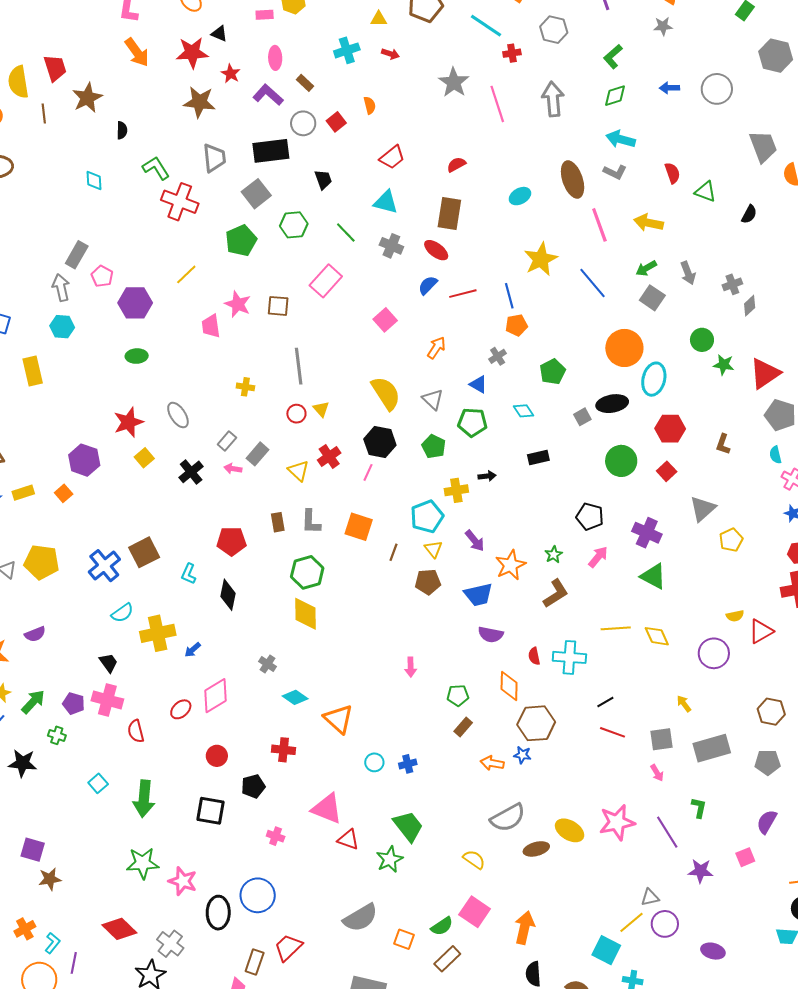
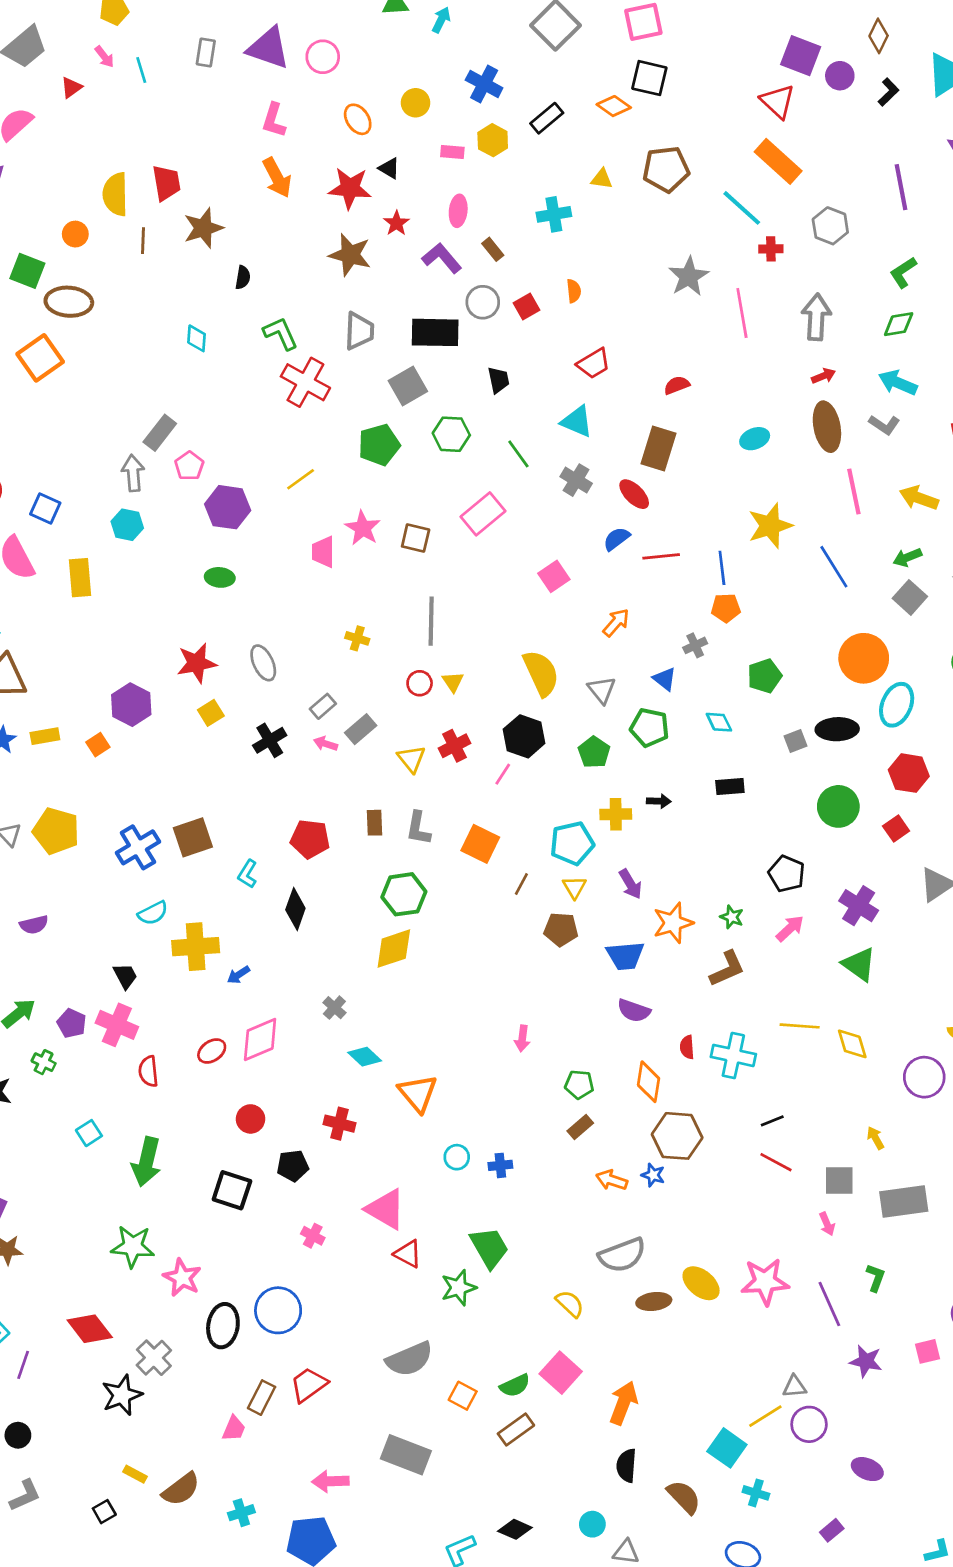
red arrow: (390, 54) -> (823, 376), moved, turned -48
green star: (554, 555) -> (732, 917), turned -30
yellow diamond: (305, 614) -> (394, 949), turned 64

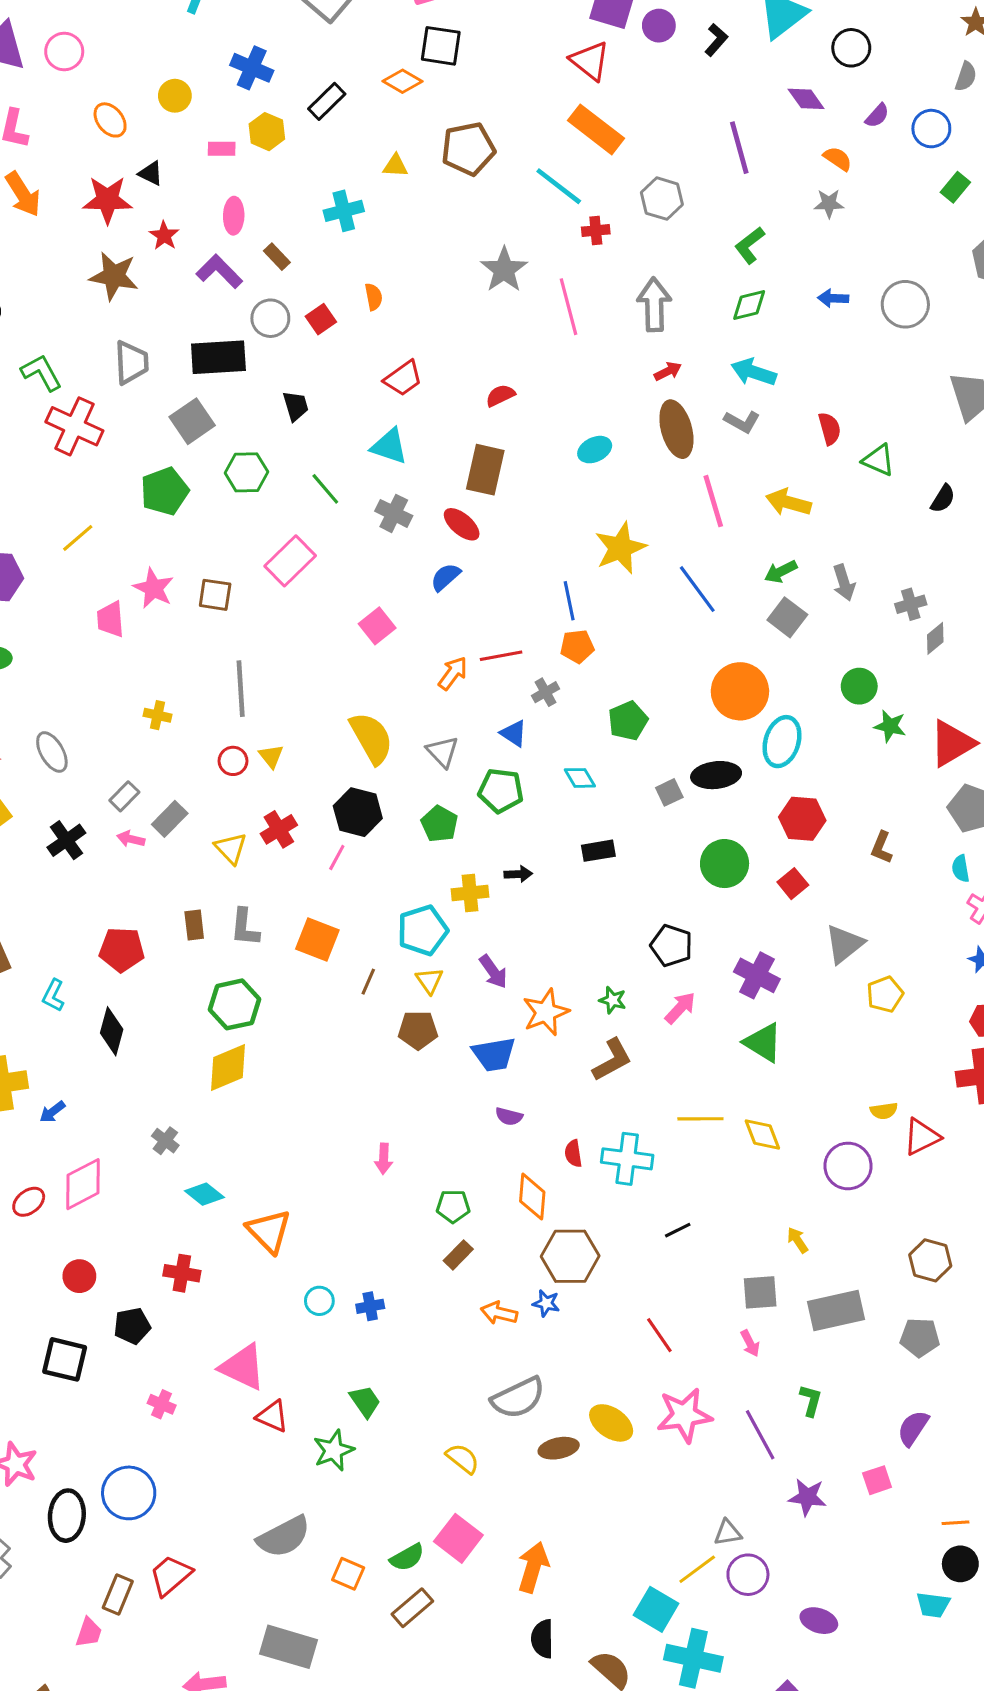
red line: (661, 556) -> (501, 656), moved
purple semicircle: (634, 1011) -> (509, 1116), size x0.7
red line: (776, 1162) -> (659, 1335), moved, turned 32
green trapezoid: (489, 1248) -> (365, 1401), size x0.7
cyan cross: (756, 1493) -> (693, 1658), size x1.8

